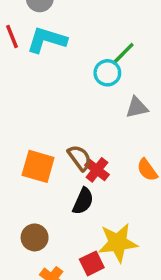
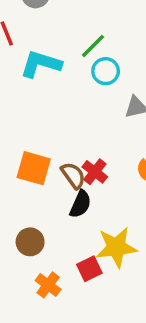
cyan L-shape: (47, 40) -> (41, 64), moved
green line: (123, 54) -> (93, 46), moved
brown semicircle: (80, 158) -> (73, 175), moved

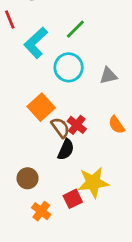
cyan L-shape: (41, 64) -> (36, 43), turned -60
cyan circle: (106, 71) -> (69, 67), moved, size x1.4
orange square: (34, 168) -> (41, 107), moved, turned 32

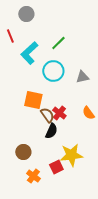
orange square: (41, 107) -> (33, 100), turned -36

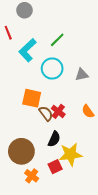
black semicircle: (51, 131) -> (54, 139), moved
brown circle: (23, 152) -> (21, 151), size x1.6

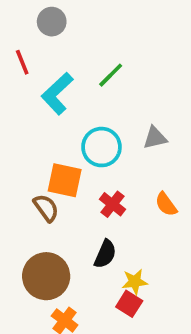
cyan circle: (52, 69) -> (101, 147), moved
brown semicircle: (46, 113) -> (46, 208), moved
yellow star: (70, 154) -> (135, 282), size x0.6
red square: (55, 167) -> (129, 304), moved, turned -32

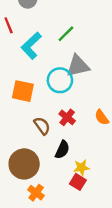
gray triangle: (155, 138) -> (78, 66), moved, size x1.5
orange square: (65, 180) -> (23, 91), moved
brown semicircle: (46, 208) -> (42, 126), moved

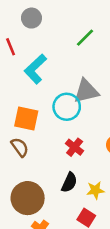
green line: (66, 34) -> (85, 38), moved
brown semicircle: (42, 126) -> (20, 147), moved
yellow star: (81, 168) -> (95, 190), moved

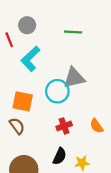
gray circle: (31, 18) -> (27, 25), moved
green line: (85, 38) -> (73, 32), turned 48
red cross: (75, 147) -> (64, 126), turned 32

